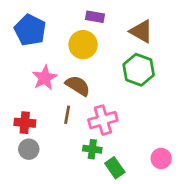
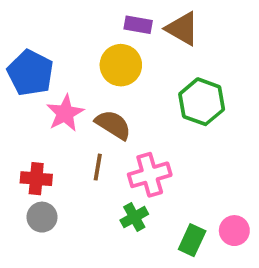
blue pentagon: (30, 30) -> (30, 73), moved
brown triangle: (141, 31) -> (182, 29), moved
green cross: (92, 149) -> (134, 217), turned -36
green rectangle: (115, 168) -> (192, 240), moved, turned 60

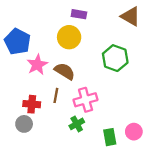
brown triangle: (182, 29) -> (131, 16), moved
red cross: (36, 179) -> (32, 104), moved
green rectangle: (192, 240) -> (110, 137), turned -35

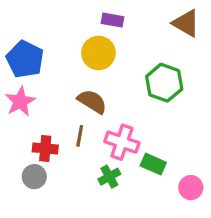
pink star: (37, 65) -> (20, 101), moved
pink cross: (86, 100) -> (122, 142), turned 35
green rectangle: (110, 137) -> (153, 164), moved, turned -56

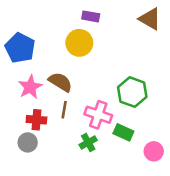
green hexagon: (164, 83) -> (132, 92), moved
pink star: (20, 101) -> (30, 87), moved
brown semicircle: (92, 101) -> (60, 82), moved

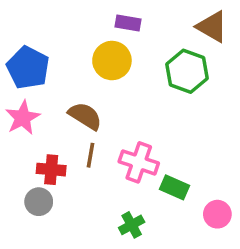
pink star: (30, 87) -> (23, 118), moved
green hexagon: (132, 92) -> (187, 71), moved
green cross: (88, 142) -> (132, 225), moved

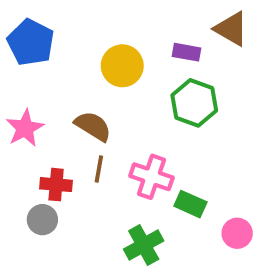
purple rectangle: (128, 23) -> (186, 52), moved
blue pentagon: (28, 68) -> (31, 42), moved
green hexagon: (187, 71) -> (194, 103), moved
green cross: (132, 225) -> (144, 245), size x1.4

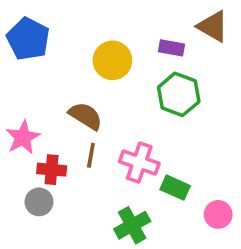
pink star: (25, 128) -> (23, 137), moved

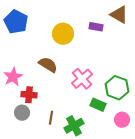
green hexagon: (179, 94) -> (117, 88), moved
brown line: (91, 155) -> (51, 118), moved
pink cross: (139, 162) -> (82, 79), moved, turned 30

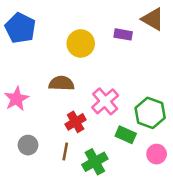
brown semicircle: (48, 65) -> (61, 83), turned -30
red cross: (29, 95) -> (76, 122), moved, turned -35

